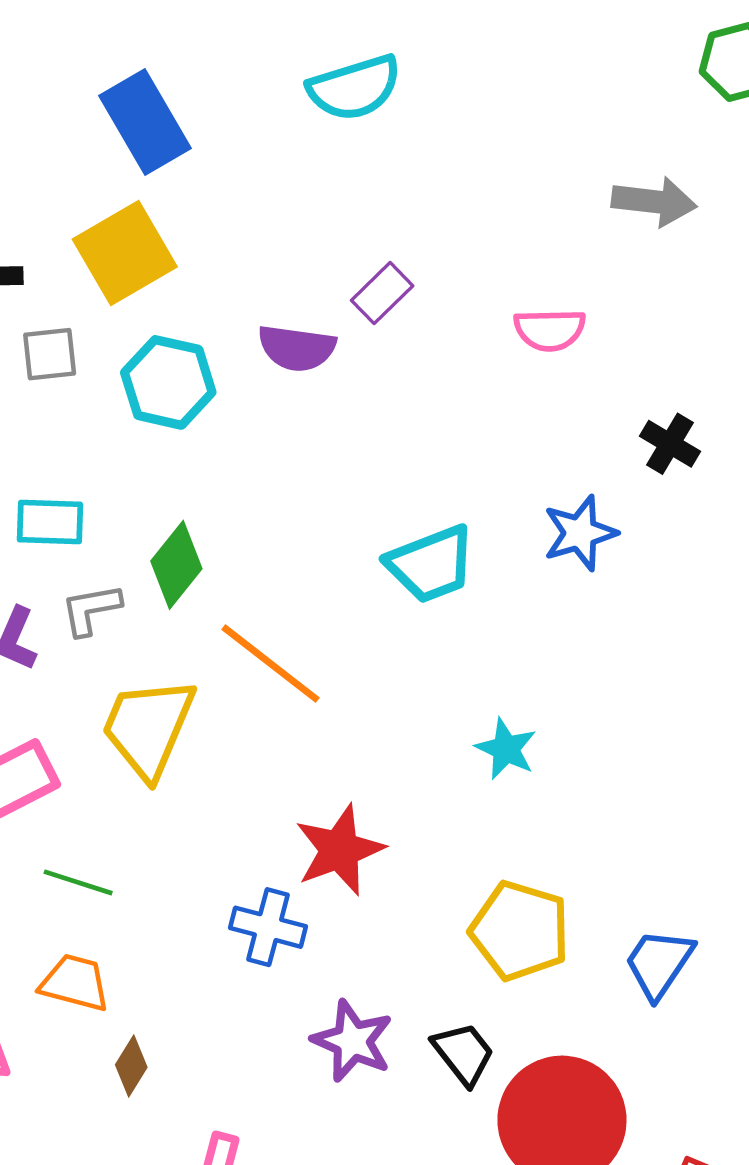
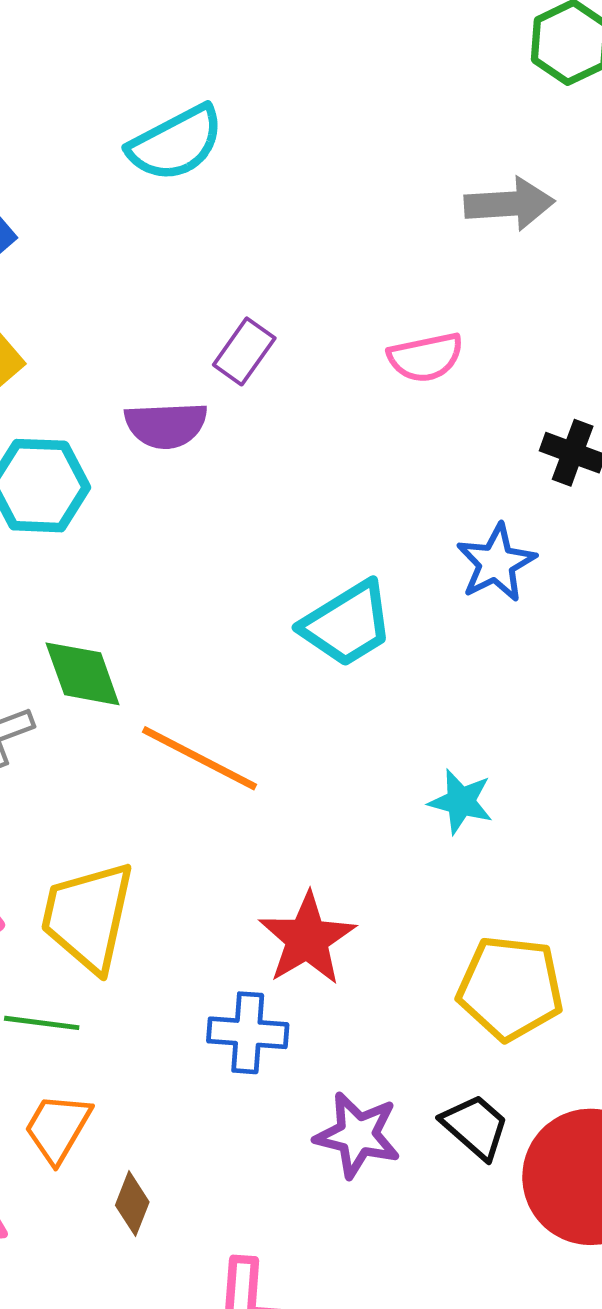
green diamond: (176, 565) -> (83, 674), turned -48
yellow trapezoid: (148, 728) -> (88, 916), moved
orange trapezoid: (75, 983) -> (58, 1128), turned -64

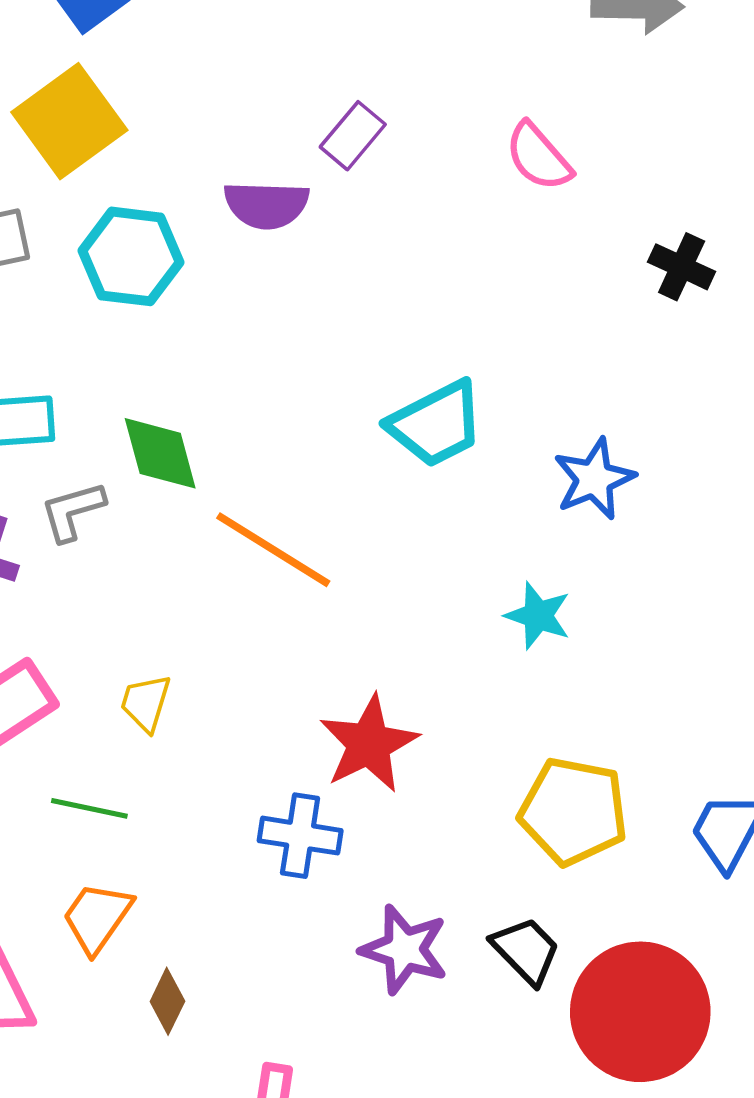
pink semicircle: (425, 357) -> (538, 157), turned 56
blue star: (496, 563) -> (594, 479), moved
yellow trapezoid: (88, 916) -> (146, 703), size x0.5

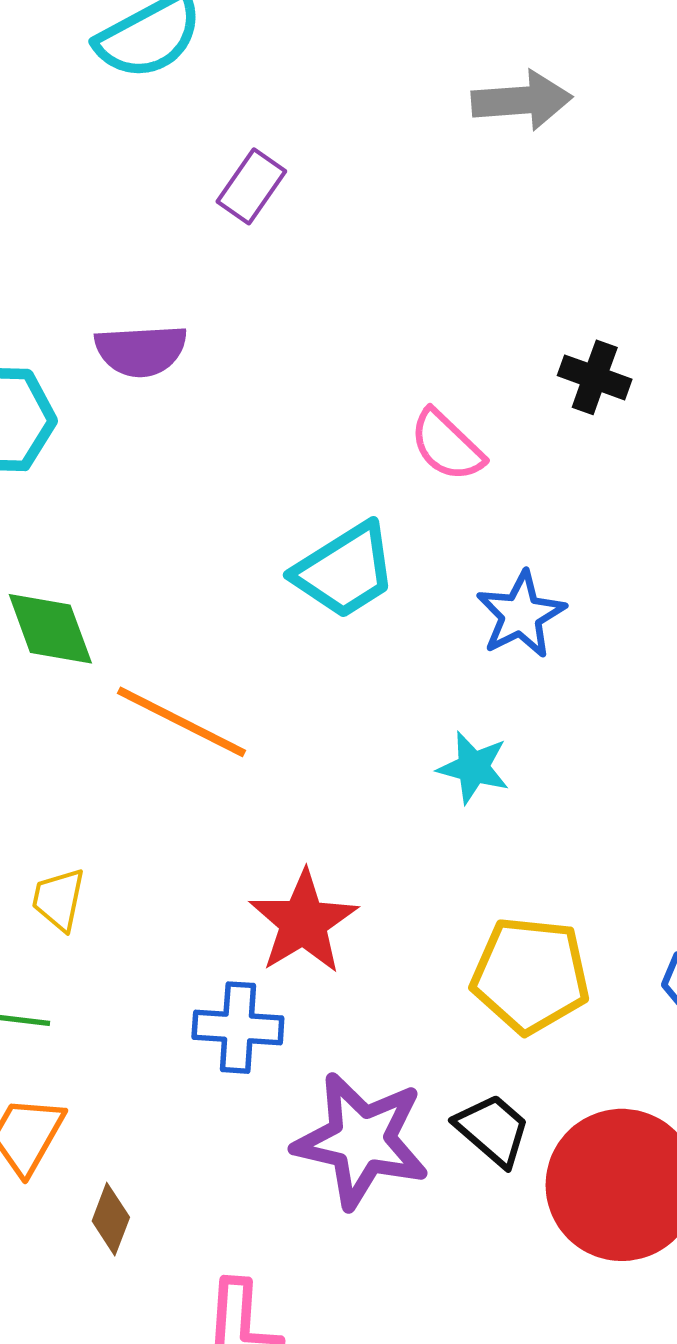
purple rectangle: (353, 136) -> (251, 186), moved
pink semicircle: (538, 157) -> (447, 445), moved
purple star: (404, 950) -> (361, 1140), size x1.4

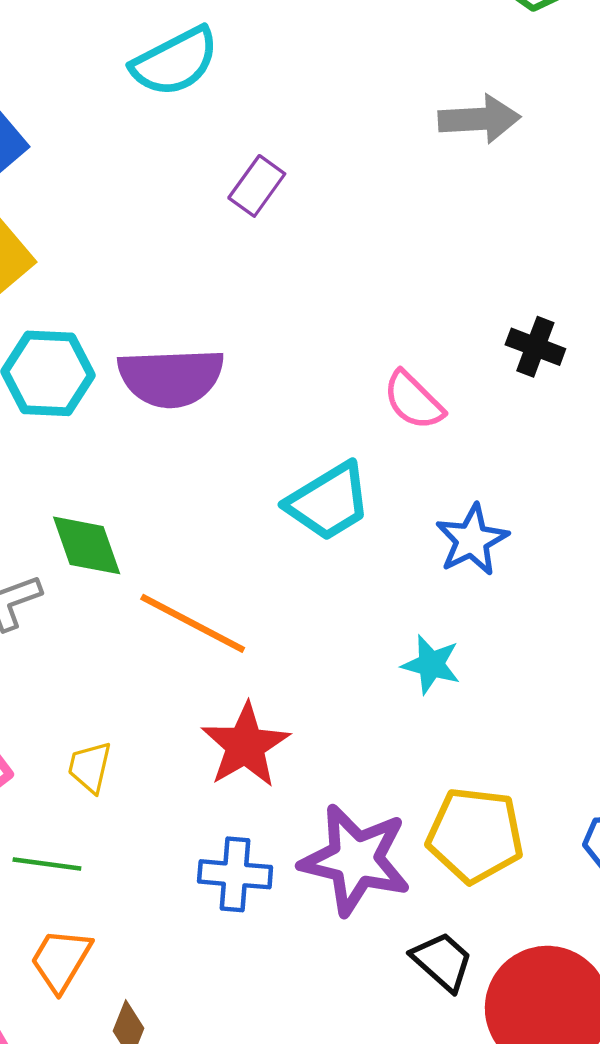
purple semicircle: (141, 351) -> (171, 377), moved, size x1.4
red star: (303, 922) -> (245, 745), moved
purple star: (361, 1140) -> (355, 860), moved

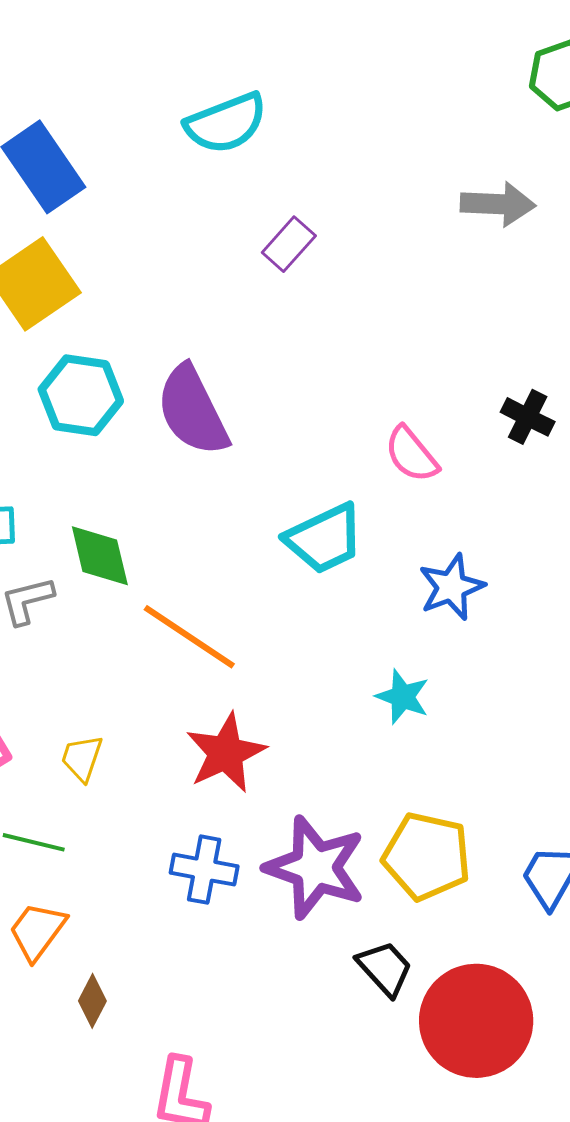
purple semicircle: (171, 377) -> (192, 411), turned 60

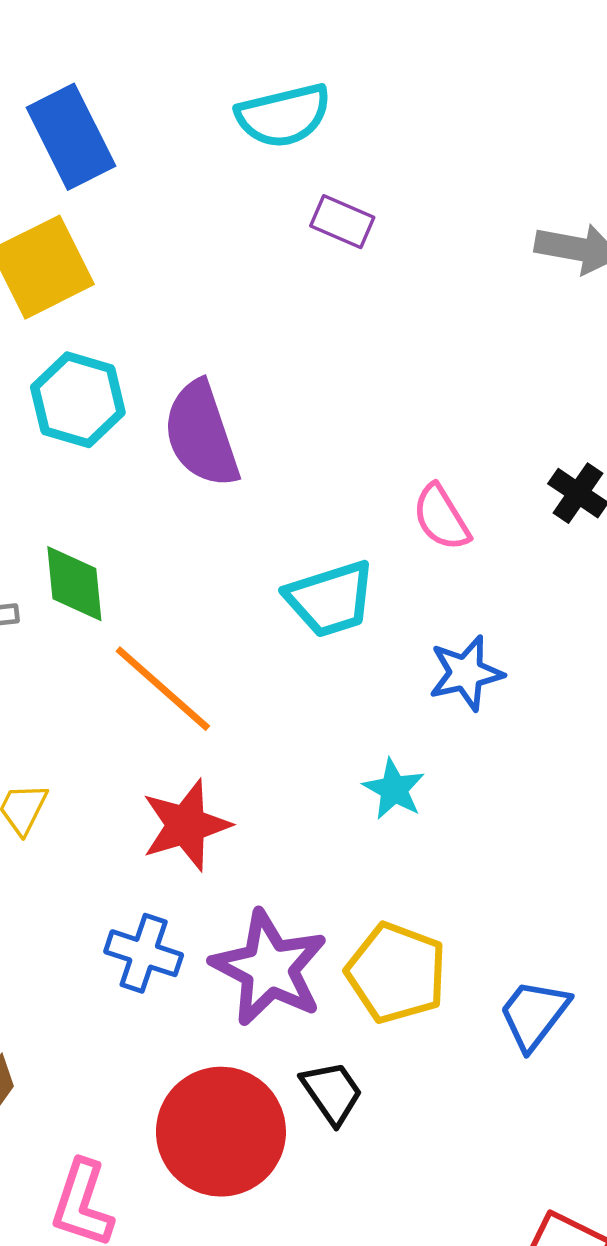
purple rectangle: (289, 244) -> (342, 222), moved, turned 64
red circle: (476, 1021) -> (221, 1132), moved

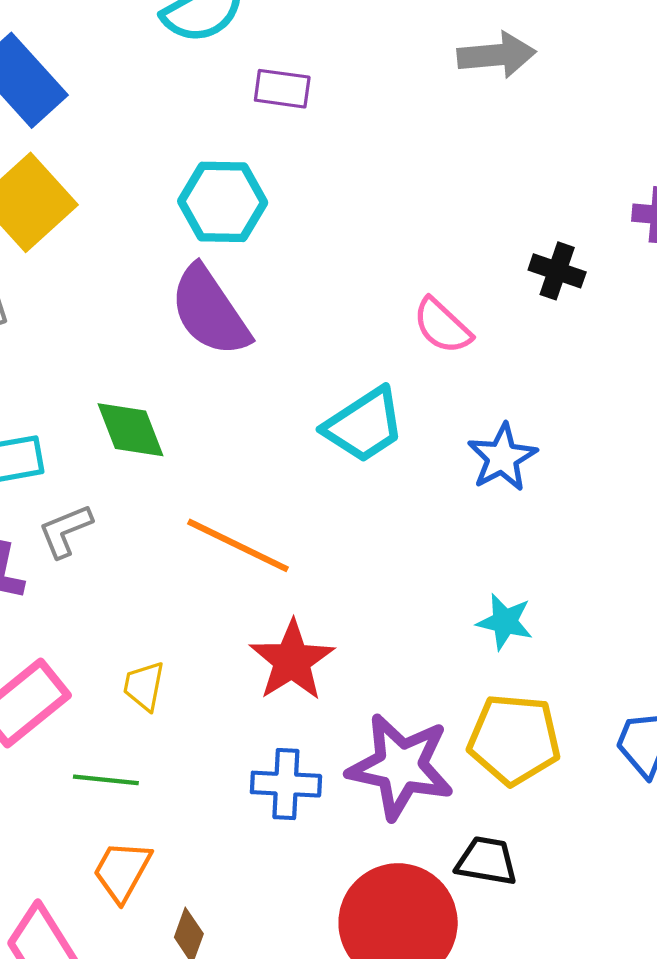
cyan hexagon: (78, 400) -> (223, 202), moved
green diamond: (74, 584) -> (130, 430), moved
cyan star: (394, 789) -> (505, 622), moved
black trapezoid: (332, 1092) -> (487, 861), turned -30

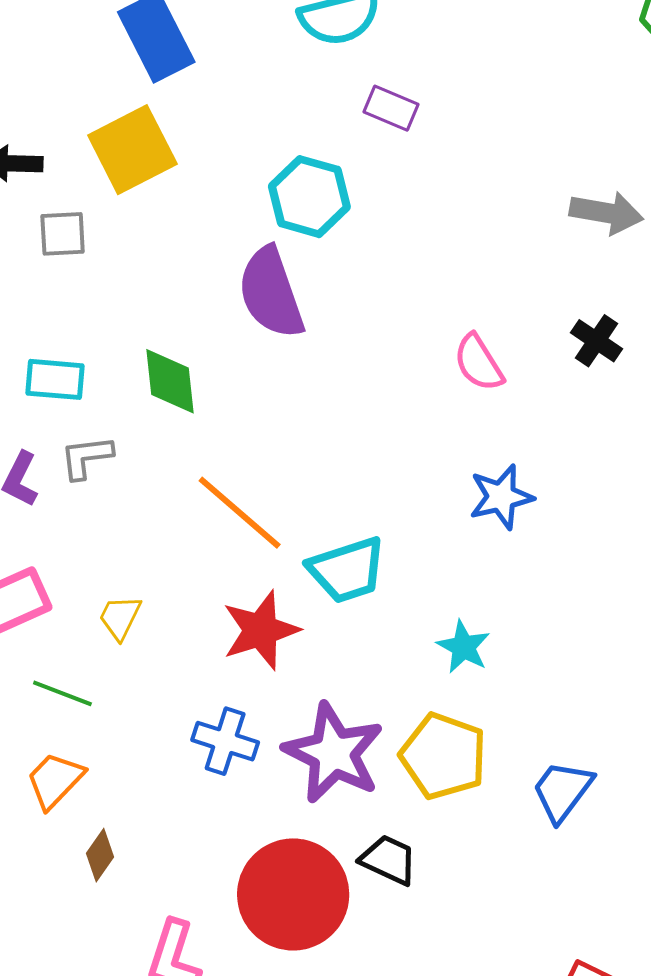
gray arrow: (497, 55) -> (606, 213), moved
cyan trapezoid: (364, 425) -> (347, 570), moved

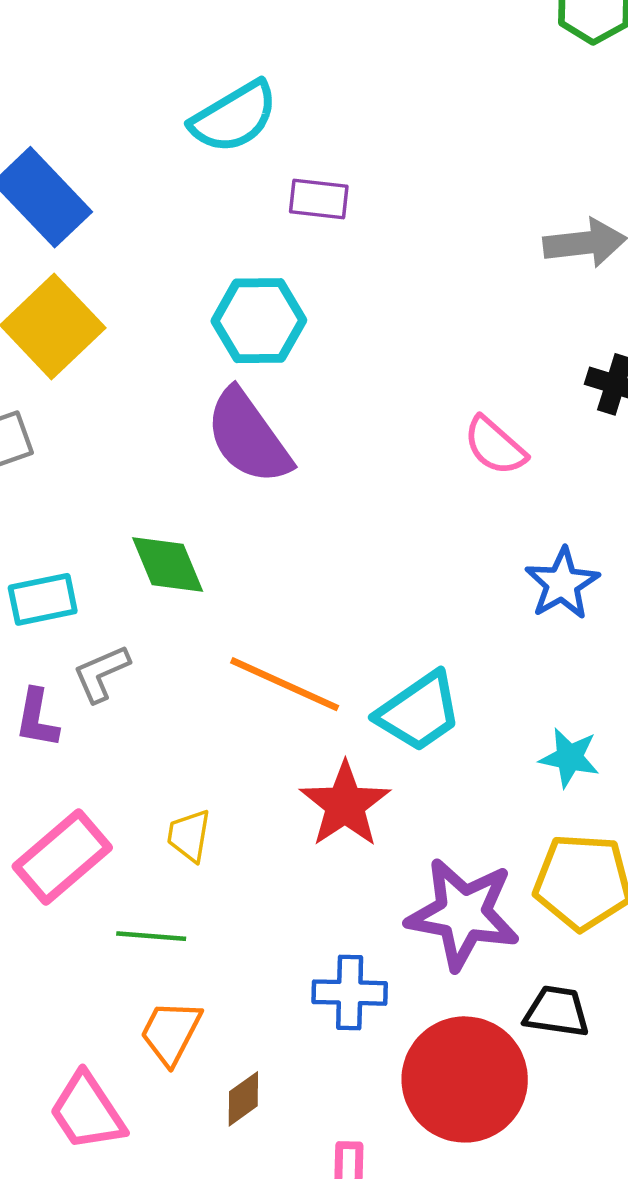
blue cross: (225, 741) -> (350, 993), moved
brown diamond: (100, 855) -> (243, 1099), turned 36

